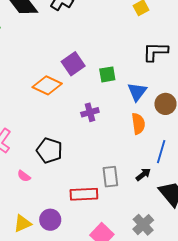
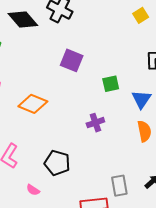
purple square: (73, 64) -> (72, 60), moved, turned -30
orange diamond: (47, 85) -> (33, 104), moved

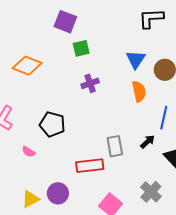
green square: (111, 84) -> (81, 48), moved

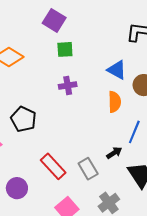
blue triangle: (136, 60) -> (117, 70), turned -45
gray rectangle: (115, 146) -> (88, 169), moved, turned -30
red rectangle: (90, 166) -> (53, 166), turned 44

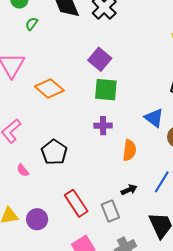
green square: (65, 49) -> (106, 90), size x1.4
orange semicircle: (115, 102) -> (129, 150), moved
black arrow: (114, 153) -> (129, 190), moved

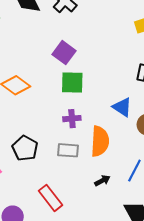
orange semicircle: (129, 150) -> (100, 141), size x1.4
gray rectangle: (110, 211) -> (68, 150), moved, turned -60

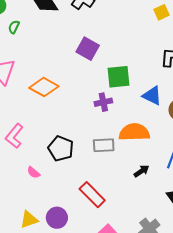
green square: (72, 82) -> (119, 77), moved
purple cross: (72, 119) -> (103, 102), moved
orange semicircle: (100, 141) -> (134, 132), turned -88

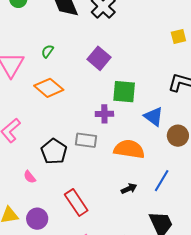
green semicircle: (14, 27) -> (47, 51), moved
gray rectangle: (104, 145) -> (86, 140), moved
pink semicircle: (33, 172) -> (30, 177), moved

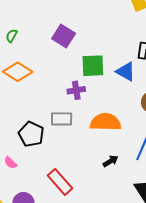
blue triangle: (154, 117) -> (126, 71), moved

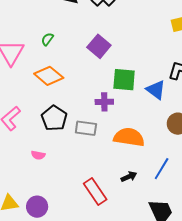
black pentagon: (31, 134) -> (54, 118), moved
pink semicircle: (10, 163) -> (38, 155), moved, turned -40
red rectangle: (60, 182) -> (95, 192), moved

